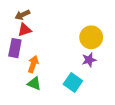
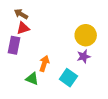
brown arrow: (22, 15) -> (21, 14), turned 56
orange arrow: (33, 64) -> (44, 63), moved

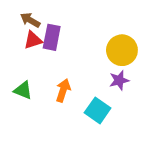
purple rectangle: (14, 45) -> (52, 37), moved
green triangle: (32, 79) -> (23, 90), moved

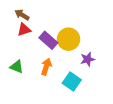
purple rectangle: (52, 37) -> (48, 40), moved, turned -60
yellow circle: (122, 50) -> (69, 39), moved

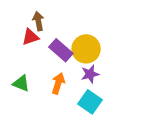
brown arrow: (22, 15) -> (38, 21), moved, turned 48
purple star: (88, 59) -> (90, 74), moved

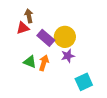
green triangle: (21, 83) -> (30, 62), moved
cyan square: (90, 102) -> (84, 82), moved, turned 30

